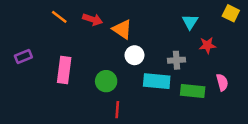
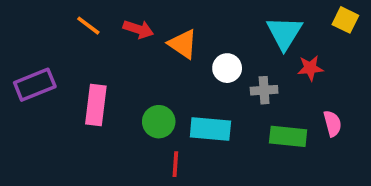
cyan triangle: (190, 22) -> (284, 33), size x1.5
white circle: (134, 55) -> (227, 68), moved
purple rectangle: (23, 56) -> (35, 85), size x1.5
cyan rectangle: (157, 81) -> (210, 129), moved

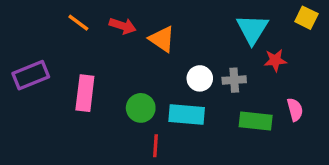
white circle: (227, 68) -> (200, 78), moved

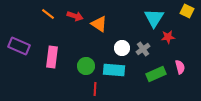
purple rectangle: (31, 75) -> (19, 46), turned 45
gray cross: (234, 80) -> (143, 49), turned -32
green rectangle: (256, 121) -> (156, 74), turned -30

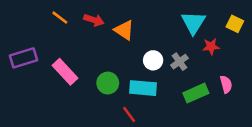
yellow square: (187, 11) -> (235, 24), moved
purple rectangle: (19, 46) -> (23, 58), turned -40
pink rectangle: (52, 57) -> (65, 72), turned -50
red line: (95, 89) -> (129, 114), moved, turned -40

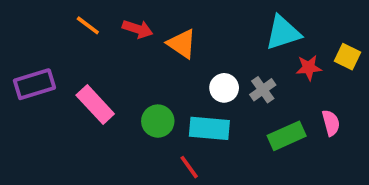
cyan triangle: (193, 23) -> (283, 33), turned 40
yellow square: (235, 24) -> (347, 57), moved

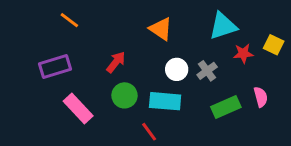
red arrow: (138, 29) -> (116, 62), moved, turned -70
orange triangle: (182, 44) -> (161, 29), moved
purple rectangle: (34, 84) -> (55, 66), moved
pink rectangle: (95, 104) -> (78, 108), moved

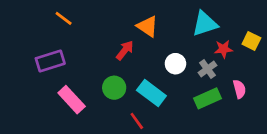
red arrow: (116, 62) -> (125, 50), moved
white circle: (177, 69) -> (175, 64), moved
gray cross: (207, 71) -> (207, 69), moved
cyan rectangle: (165, 101) -> (151, 93), turned 32

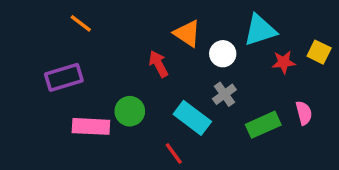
red arrow: (125, 50) -> (159, 64), turned -66
white circle: (175, 64) -> (223, 54), moved
gray cross: (207, 69) -> (224, 94), moved
green circle: (114, 88) -> (130, 111), moved
pink rectangle: (72, 100) -> (91, 126), turned -44

